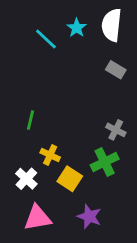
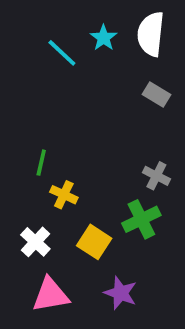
yellow cross: (50, 155) -> (64, 195), moved

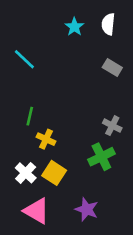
white semicircle: (151, 34) -> (108, 24), size x0.7
cyan line: (62, 53) -> (24, 59), moved
yellow square: (94, 242) -> (54, 173), moved
pink triangle: (51, 295) -> (37, 211), turned 40

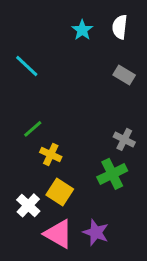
green line: (30, 116) -> (33, 129), turned 36
white cross: (26, 173) -> (28, 205), moved
pink triangle: (37, 211) -> (58, 234), moved

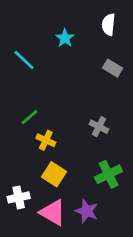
cyan star: (82, 30) -> (65, 38), moved
gray cross: (124, 139) -> (99, 127), moved
green cross: (112, 174) -> (108, 174), moved
white cross: (28, 205) -> (19, 197), moved, turned 35

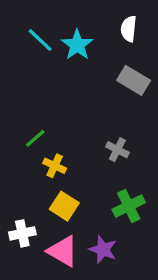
cyan star: (65, 38) -> (77, 45), size x1.4
cyan line: (24, 60) -> (40, 40), moved
gray rectangle: (113, 68) -> (134, 80), size x1.4

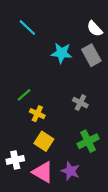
white semicircle: (129, 29) -> (95, 29), moved, turned -49
cyan star: (77, 45) -> (62, 53), moved, turned -30
gray rectangle: (134, 80) -> (91, 55), turned 30

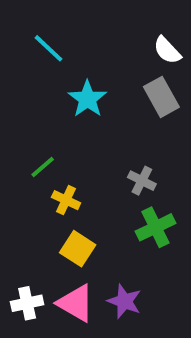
cyan star: (62, 53) -> (87, 99), moved, turned 30
green cross: (88, 141) -> (156, 227), moved
white cross: (15, 160) -> (27, 303), moved

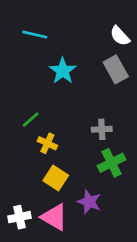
cyan line: (48, 48) -> (35, 35), turned -30
gray cross: (142, 181) -> (102, 129), turned -30
purple star: (124, 301) -> (89, 202), moved

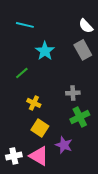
green line: (31, 120) -> (22, 73), moved

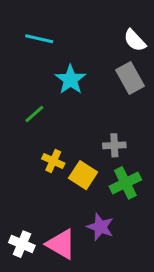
yellow square: (40, 128) -> (83, 175), moved
white cross: (14, 156) -> (22, 244), turned 35

